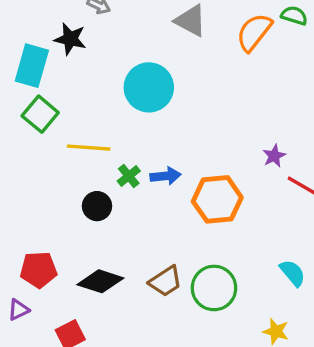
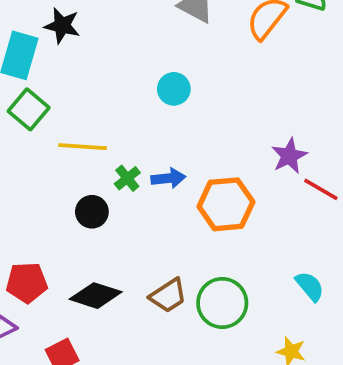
cyan circle: (149, 87) -> (174, 89), moved, size x0.6
purple star: (274, 156) -> (289, 156), size x1.4

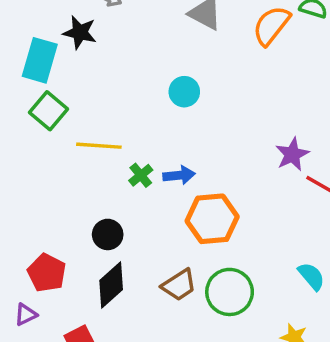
orange hexagon: (226, 204) -> (212, 219), moved
black circle: (92, 212) -> (108, 234), moved
red pentagon: (27, 282) -> (47, 273), turned 30
black diamond: (96, 296) -> (111, 285), turned -60

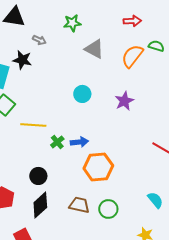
purple star: (292, 154) -> (124, 101), moved
brown trapezoid: (179, 285) -> (79, 205), turned -135
green circle: (230, 292) -> (108, 209), size x0.7

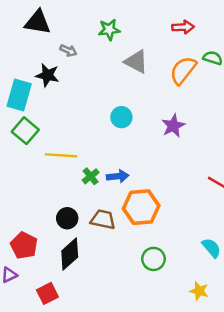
brown trapezoid: (79, 205) -> (103, 219), moved

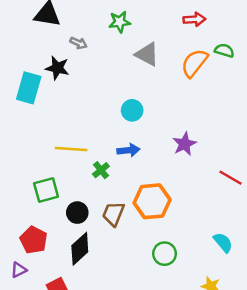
purple star: (173, 126) -> (184, 144), moved
green square: (25, 131) -> (46, 190), moved, turned 35
blue arrow: (118, 176) -> (128, 150), moved
brown trapezoid: (103, 219) -> (113, 214), turned -80

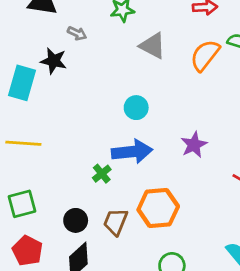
yellow line: (71, 149) -> (23, 143), moved
blue arrow: (128, 150) -> (132, 152), size x1.6
green square: (46, 190) -> (22, 204), moved

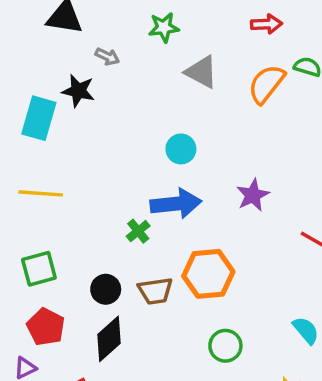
brown trapezoid: (116, 222) -> (155, 291), turned -120

